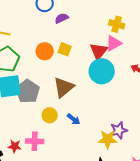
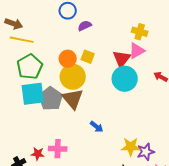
brown triangle: (64, 87) -> (73, 99), moved, turned -30
yellow circle: (50, 115) -> (73, 77), moved, size x1.6
purple star: (119, 130) -> (146, 152), moved

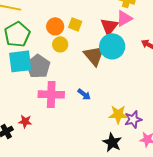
yellow circle: (73, 77) -> (60, 44), size x0.6
brown triangle: (73, 99) -> (94, 55), moved
pink cross: (58, 149) -> (51, 94), moved, size x1.4

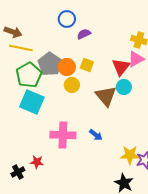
cyan circle: (112, 46) -> (124, 87), size x0.6
cyan square: (20, 61) -> (32, 102), turned 30
gray pentagon: (38, 66) -> (50, 64), moved

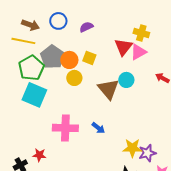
blue circle: (67, 19) -> (58, 21), moved
brown arrow: (13, 32) -> (30, 25), moved
red triangle: (121, 67) -> (123, 47), moved

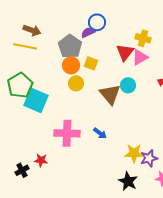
blue circle: (58, 21) -> (97, 22), moved
gray pentagon: (52, 57) -> (70, 46), moved
green pentagon: (31, 68) -> (20, 85), moved

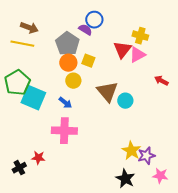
purple semicircle: (88, 32) -> (85, 30), turned 56
cyan circle: (128, 85) -> (125, 101), moved
blue arrow: (100, 133) -> (65, 103), moved
yellow star: (134, 153) -> (131, 151), turned 30

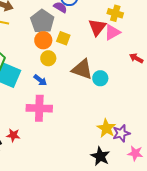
brown triangle: (107, 92) -> (82, 69), turned -30

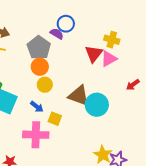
yellow square: (63, 38) -> (55, 119), moved
red arrow: (136, 58) -> (133, 85), turned -64
cyan circle: (100, 78) -> (97, 105), size x1.5

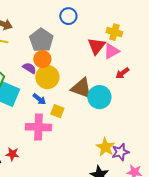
purple semicircle: (57, 34) -> (29, 68), moved
yellow circle: (45, 85) -> (47, 77), size x1.5
red arrow: (133, 85) -> (122, 73), moved

